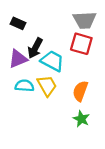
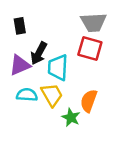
black rectangle: (18, 23) -> (20, 26), turned 56
cyan trapezoid: (52, 61) -> (58, 67), turned -115
green star: (81, 119) -> (71, 117), moved

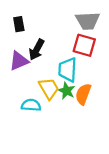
cyan trapezoid: (58, 67) -> (68, 70), moved
cyan semicircle: (27, 95) -> (31, 105), moved
green star: (71, 117) -> (67, 91), moved

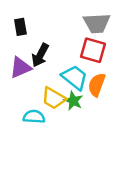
cyan trapezoid: (68, 70) -> (75, 77), turned 125
yellow trapezoid: (49, 89) -> (54, 98), turned 150
orange semicircle: (83, 94) -> (97, 85), moved

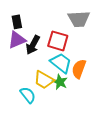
red square: (93, 50) -> (58, 41), moved
purple triangle: (20, 68) -> (17, 40), moved
cyan semicircle: (34, 117) -> (28, 95), turned 48

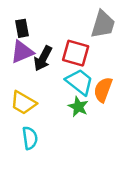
gray trapezoid: (79, 19) -> (103, 24), turned -70
yellow trapezoid: (44, 80) -> (23, 103), moved
cyan semicircle: (28, 95) -> (30, 138), moved, turned 30

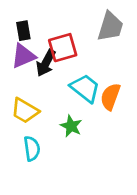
red square: (76, 53) -> (63, 48), moved, turned -32
green star: (78, 107) -> (71, 126), moved

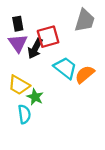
purple triangle: (23, 56) -> (18, 43), turned -42
orange semicircle: (110, 97) -> (85, 74), turned 30
green star: (71, 126) -> (35, 97), moved

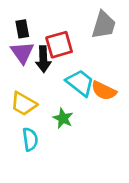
black arrow: (35, 48) -> (43, 59), turned -30
orange semicircle: (85, 74) -> (104, 91), turned -114
green star: (35, 97) -> (63, 118), moved

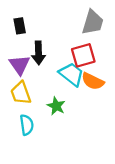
red square: (59, 45) -> (83, 55), moved
purple triangle: (22, 53) -> (20, 65), moved
yellow trapezoid: (24, 104) -> (21, 93), turned 40

